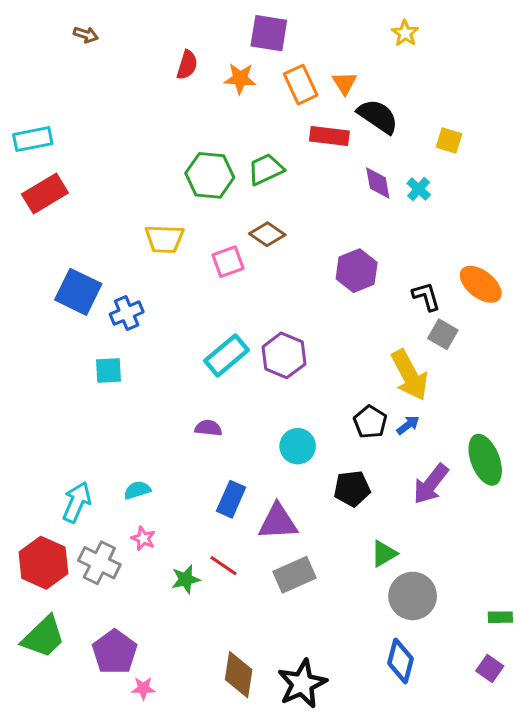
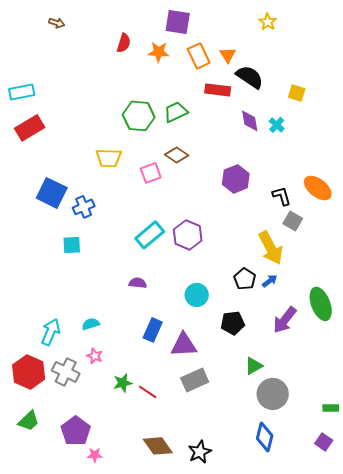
red line: (223, 566) -> (148, 392), moved
green trapezoid: (43, 637) -> (29, 421), size x0.7
brown diamond: (239, 675) -> (158, 446), turned -44
black star: (302, 684) -> (200, 452), size x0.7

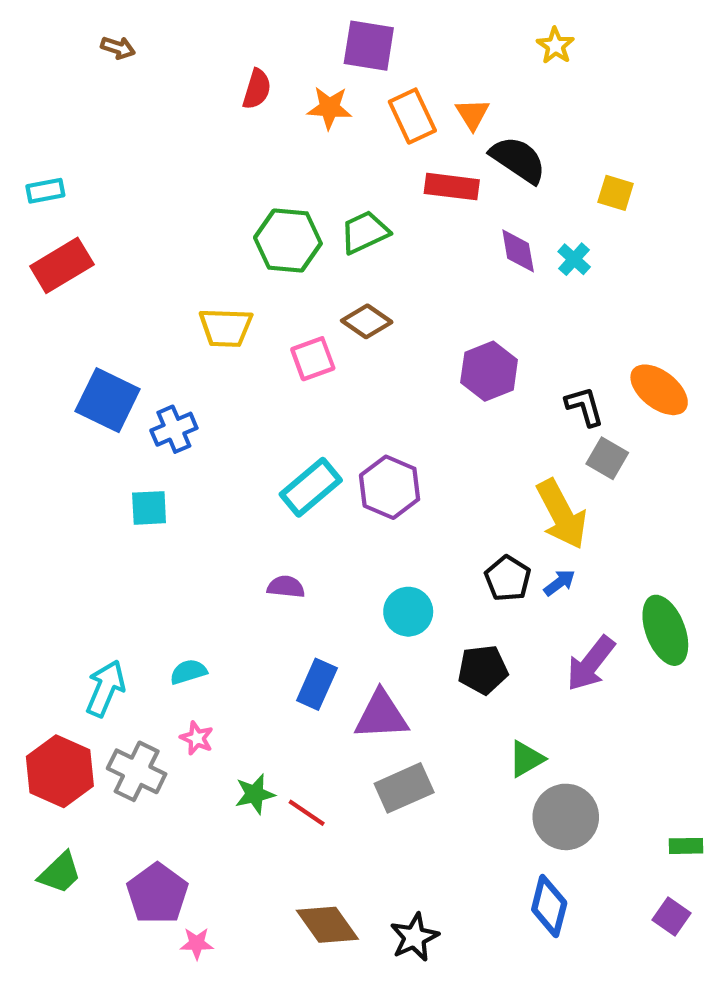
cyan rectangle: (22, 92) -> (45, 191), size x0.7

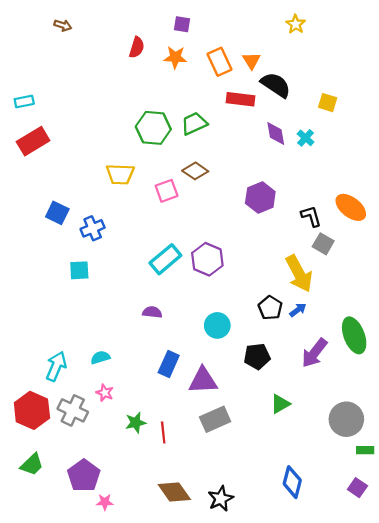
purple square: (369, 46) -> (182, 24), moved, size x0.6
blue square: (108, 400) -> (57, 213), size x0.7
red line: (307, 813) -> (163, 432), turned 50
gray circle: (566, 817) -> (346, 419), moved

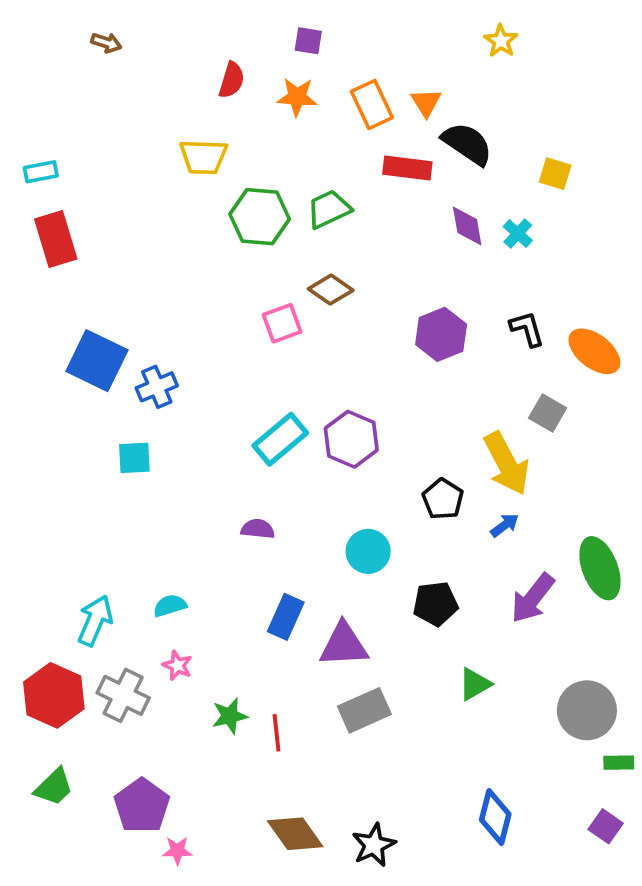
red rectangle: (33, 141) -> (56, 239), turned -76
yellow trapezoid: (120, 174) -> (204, 157), moved
blue square: (57, 213) -> (97, 361), size x1.5
black L-shape: (311, 216) -> (527, 329), moved
black pentagon: (270, 308) -> (443, 499), moved

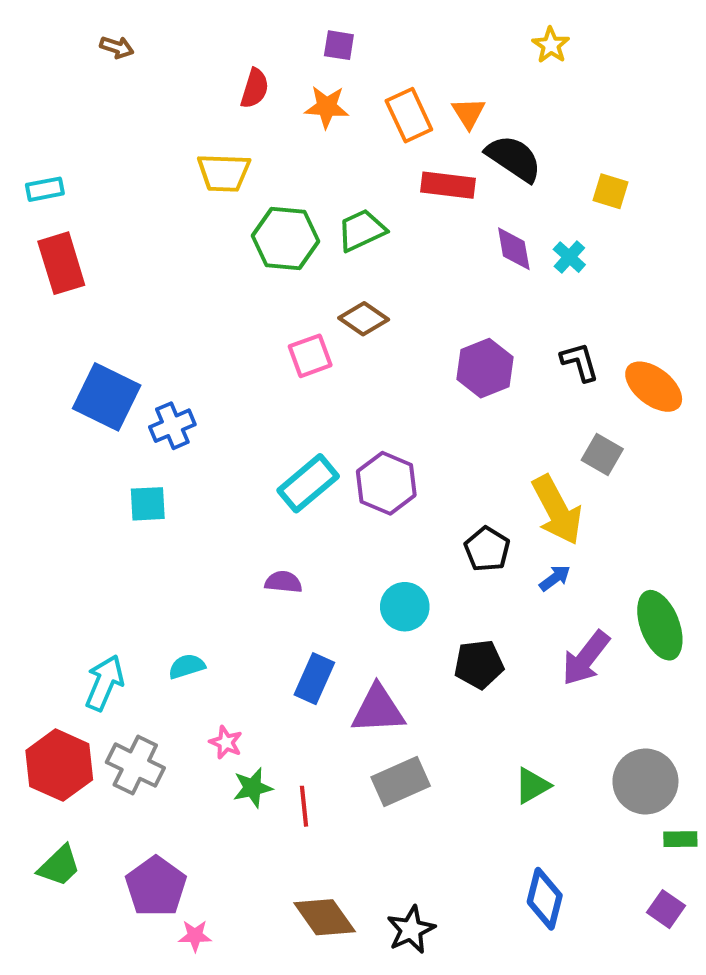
pink star: (177, 665) -> (226, 742), moved
green triangle: (475, 684) -> (532, 786), moved

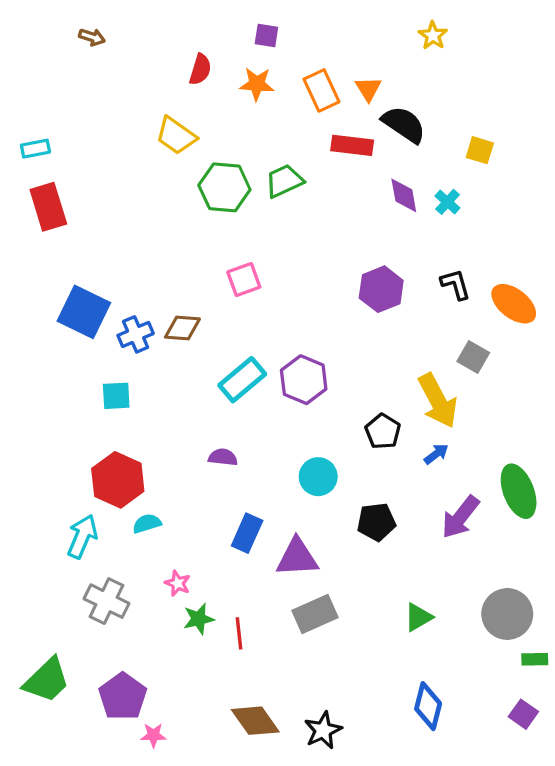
yellow trapezoid: (224, 173) -> (176, 136), turned 33
brown diamond: (364, 319) -> (182, 328), moved, turned -30
red hexagon: (59, 765) -> (118, 480), moved
green trapezoid: (59, 866) -> (47, 680), size x1.4

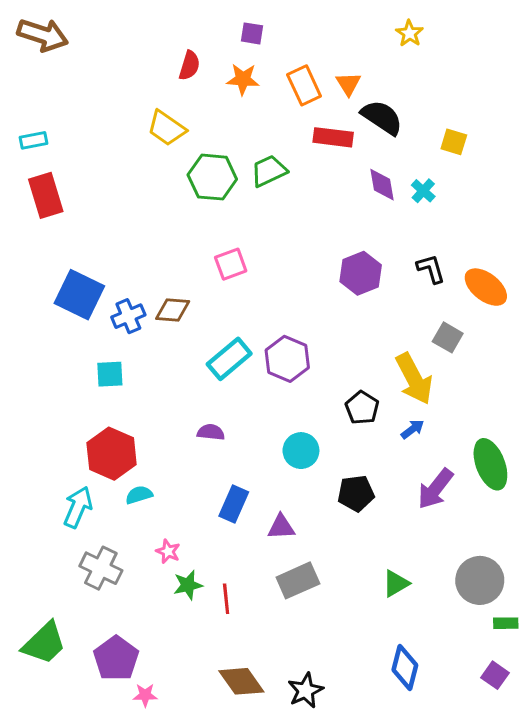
brown arrow: (92, 37) -> (43, 35), moved, size x2.0
purple triangle: (297, 557) -> (281, 527), size x0.7

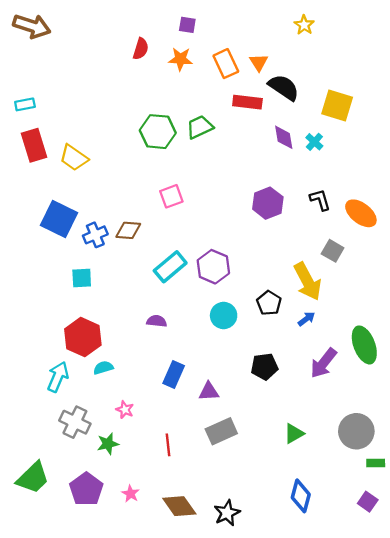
yellow trapezoid: (167, 128) -> (74, 158), moved
yellow square: (454, 142) -> (337, 106), size x1.6
cyan circle: (301, 451) -> (224, 315), moved
green star: (188, 585) -> (108, 444), moved
pink star: (145, 695) -> (131, 494), moved, turned 30

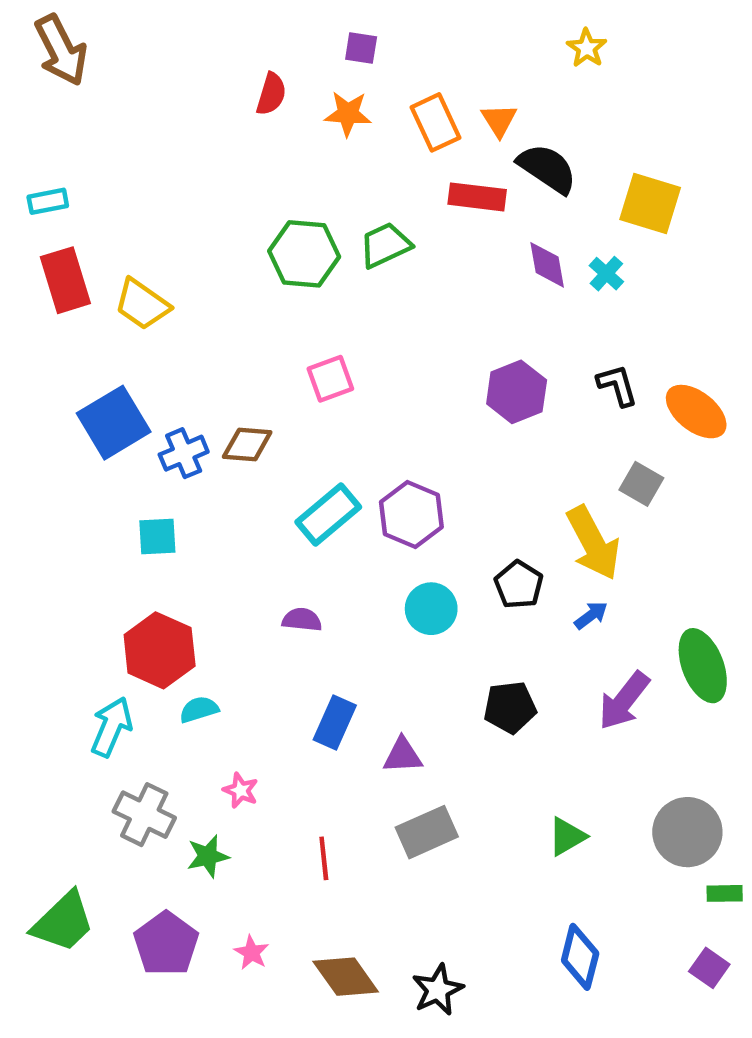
brown arrow: (32, 26) -> (61, 50), turned 45
blue square: (59, 219) -> (114, 423), turned 33

